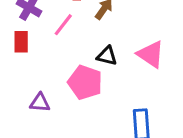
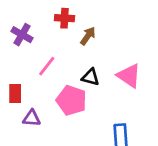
pink line: (63, 25) -> (47, 66), moved
red rectangle: (21, 42) -> (15, 94), moved

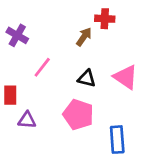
red cross: (65, 18) -> (105, 19), moved
pink pentagon: (71, 100) -> (78, 115), moved

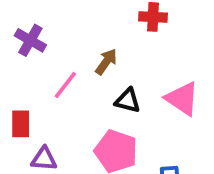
brown arrow: (84, 37) -> (106, 62), moved

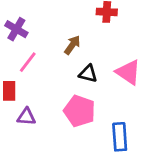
pink line: (65, 85) -> (28, 62), moved

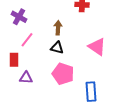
brown arrow: (72, 45) -> (58, 28), turned -32
black triangle: (88, 74) -> (57, 48), moved

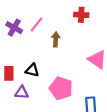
pink line: (27, 40) -> (37, 24), moved
black triangle: (57, 48) -> (32, 70), moved

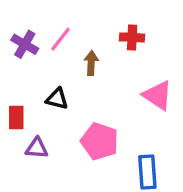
red cross: (81, 15) -> (132, 37), moved
black triangle: (32, 70) -> (57, 99), moved

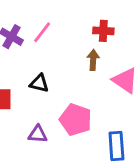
brown arrow: (91, 63) -> (93, 60), moved
purple triangle: (37, 148) -> (38, 134), moved

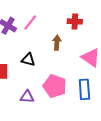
brown arrow: (93, 60) -> (57, 43), moved
blue rectangle: (116, 146) -> (84, 89), moved

